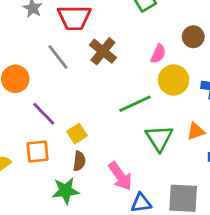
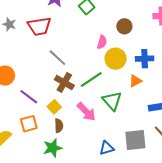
brown cross: (103, 51) -> (64, 82), moved
gray line: (58, 57) -> (57, 58), moved
orange triangle: (196, 131) -> (135, 81), moved
pink arrow: (120, 176) -> (86, 112), moved

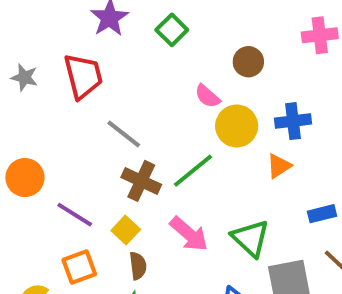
red trapezoid: (39, 26) -> (83, 76), turned -90
pink semicircle: (102, 42) -> (207, 96), turned 120
green triangle: (112, 101) -> (250, 238), moved

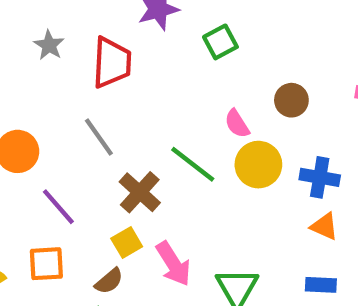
gray line: (124, 134) -> (99, 137), moved
orange triangle: (279, 166) -> (324, 226), moved, turned 40
green line: (193, 171) -> (193, 164), moved, turned 60
yellow square: (126, 230) -> (127, 243), moved
brown semicircle: (138, 266) -> (109, 281), turned 40

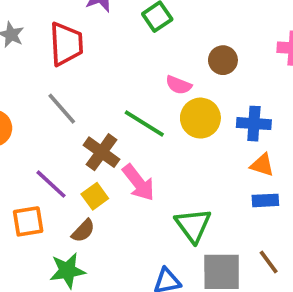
pink semicircle: (237, 124) -> (179, 85), turned -30
purple line: (58, 207) -> (51, 184), moved
pink arrow: (173, 264) -> (138, 183), moved
blue rectangle: (321, 285) -> (265, 200), moved

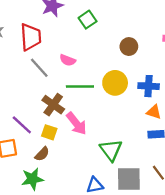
pink semicircle: (179, 85) -> (68, 60), moved
gray line: (62, 109) -> (39, 68), moved
green line: (144, 124) -> (80, 87), turned -32
yellow square: (95, 196) -> (49, 132), turned -35

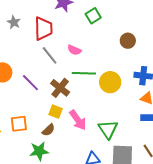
yellow circle: (115, 83) -> (110, 82), moved
pink arrow: (77, 124) -> (78, 120), moved
purple line: (22, 125) -> (30, 83), moved

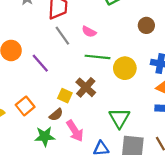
brown cross: (60, 88) -> (86, 87), moved
pink arrow: (78, 120) -> (75, 131), moved
orange square: (19, 124) -> (25, 106), turned -36

